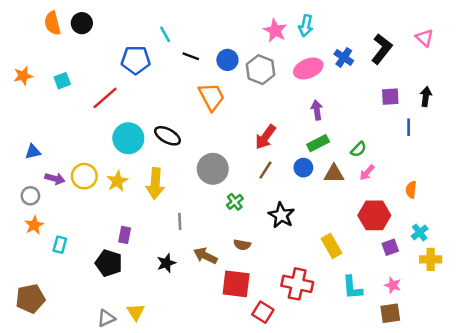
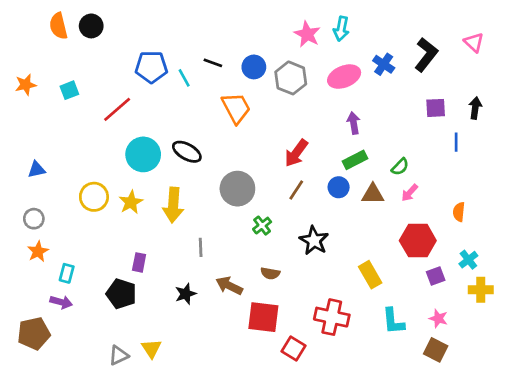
cyan line: (165, 34) -> (184, 78), moved
purple arrow: (55, 179) -> (61, 302), moved
brown square: (390, 313) -> (436, 350), turned 35

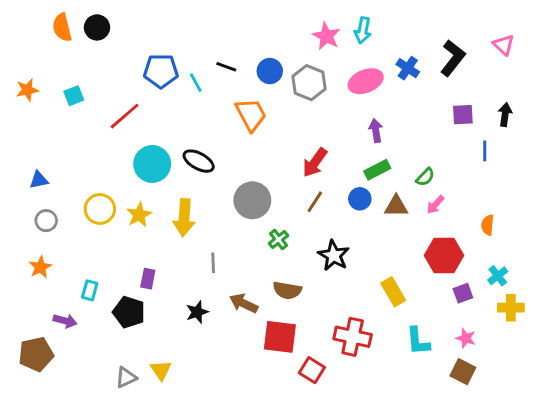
gray circle: (34, 219) -> (46, 221), moved
cyan rectangle: (67, 273) -> (90, 290), moved
brown semicircle: (270, 273) -> (287, 290), size x1.4

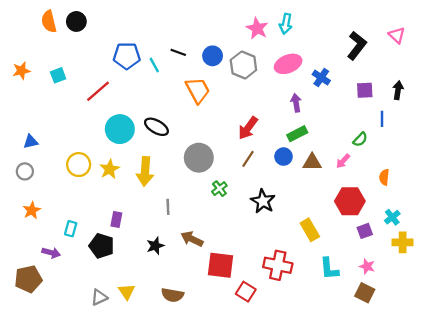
blue cross: (408, 68) -> (321, 78), moved
green semicircle: (425, 177) -> (360, 139), moved
gray circle: (46, 221) -> (25, 171), moved
brown semicircle: (287, 290) -> (172, 295), moved

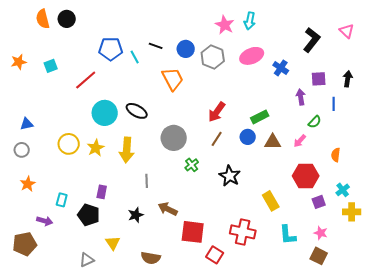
purple arrow: (296, 103) -> (301, 97), moved
yellow triangle: (127, 292) -> (113, 243), moved

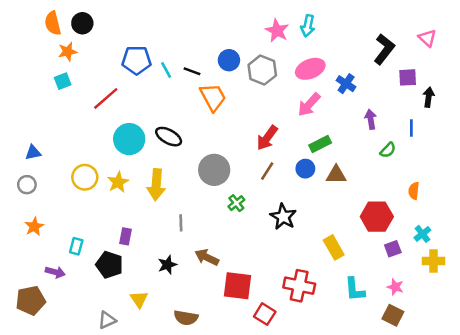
black line: (156, 46) -> (192, 71), moved
orange star: (19, 62) -> (68, 52), moved
purple square: (319, 79) -> (408, 77), moved
pink arrow: (300, 141) -> (309, 105), moved, size x1.5

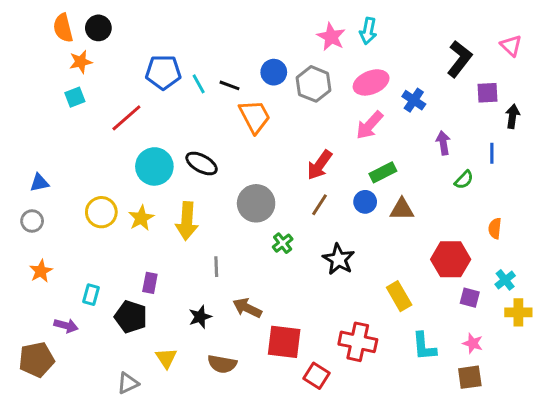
purple square: (393, 249) -> (470, 298), turned 35
brown square: (393, 315) -> (470, 377), turned -35
brown semicircle: (186, 318) -> (222, 364), moved

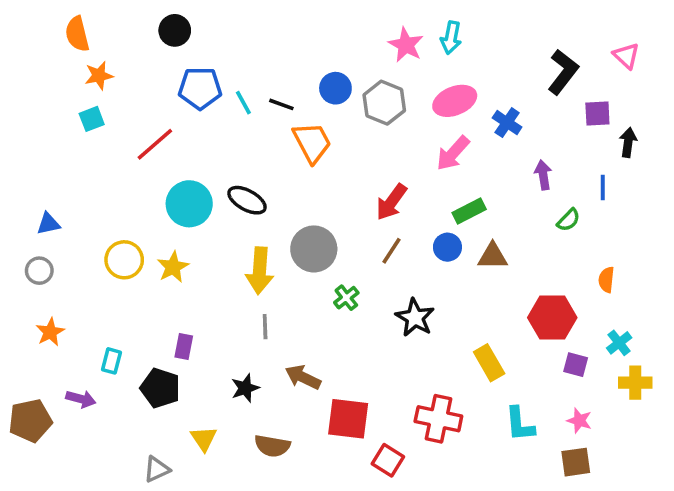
black circle: (98, 28) -> (175, 30), moved
yellow arrow: (187, 221) -> (260, 271), moved
brown pentagon: (36, 360) -> (30, 421), moved

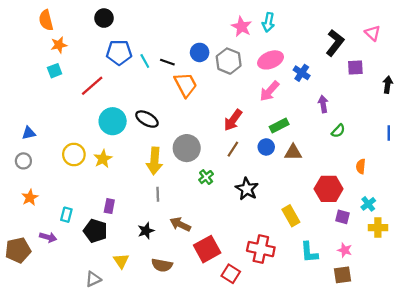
black arrow: (628, 142) -> (388, 85), moved
blue line: (603, 188) -> (389, 133), moved
red square: (348, 419) -> (207, 249), turned -36

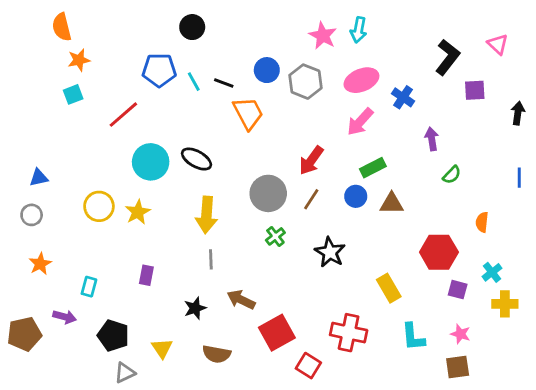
black circle: (104, 18) -> (192, 27), moved
gray circle: (187, 148) -> (268, 193), moved
black pentagon: (95, 231) -> (113, 335), moved

